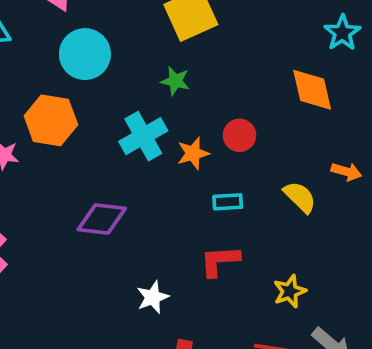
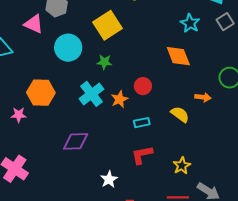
cyan circle: (85, 54) -> (68, 48), moved

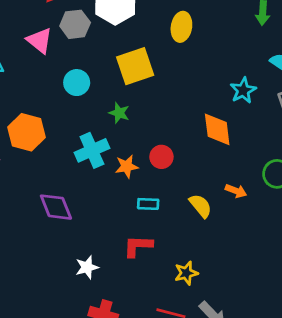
cyan circle: (68, 48) -> (77, 83), size x0.7
purple diamond: (76, 141) -> (56, 207), turned 56

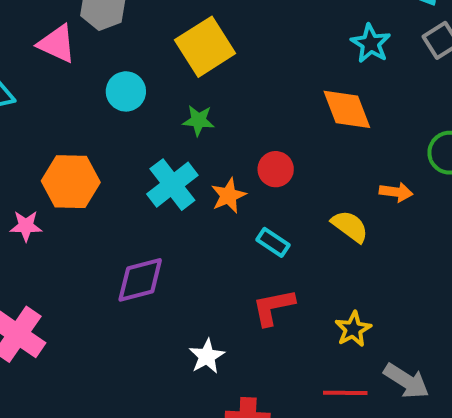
cyan rectangle: (148, 204) -> (273, 242), turned 45
purple diamond: (56, 207) -> (140, 280), turned -69

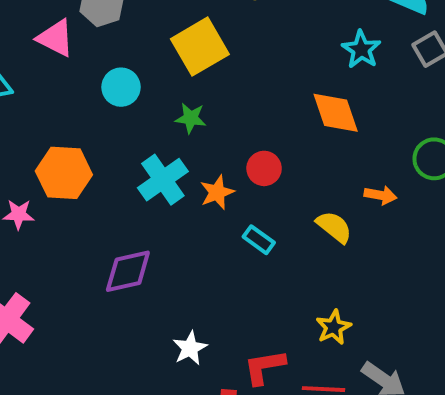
red L-shape: (273, 307) -> (264, 367), moved

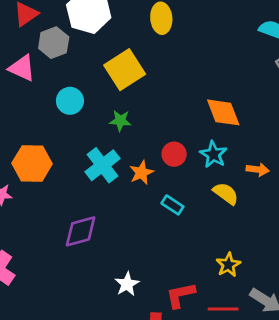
cyan star: (361, 50) -> (213, 154), moved

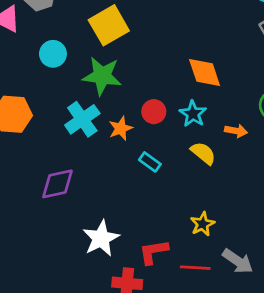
green star: (120, 121) -> (102, 76), size x1.8
white star: (127, 284) -> (101, 238), size x1.5

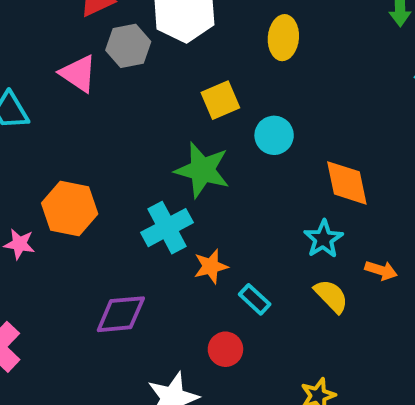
yellow square: (109, 25) -> (220, 100), size x0.7
cyan circle: (53, 54) -> (274, 135), moved
red circle: (154, 112) -> (225, 349), moved
orange star: (121, 128) -> (211, 266), moved

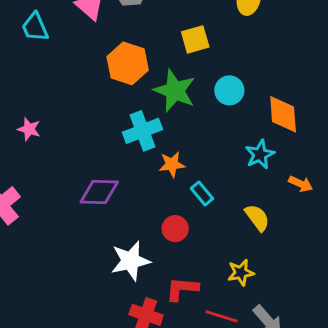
cyan circle: (274, 135) -> (229, 90), moved
orange hexagon: (70, 209) -> (128, 63), moved
yellow semicircle: (331, 296) -> (257, 218), moved

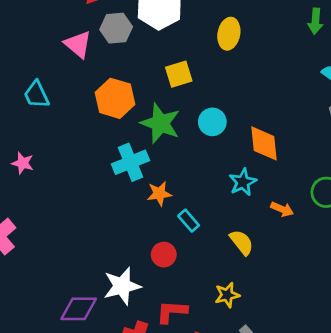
cyan trapezoid: (35, 27) -> (36, 95), moved
purple diamond: (99, 192) -> (79, 309), moved

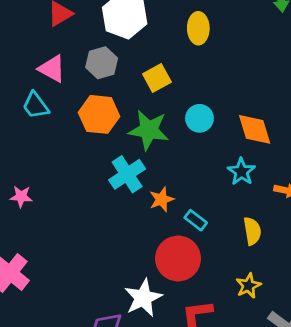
gray hexagon: (116, 28) -> (102, 63), moved
cyan trapezoid: (36, 95) -> (36, 105), moved
yellow semicircle: (242, 242) -> (252, 231), turned 40
red circle: (164, 255) -> (178, 258), size x1.8

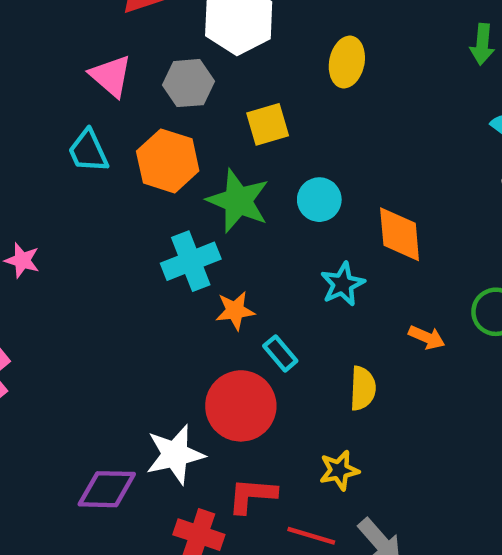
cyan trapezoid: (36, 105) -> (88, 151), moved
cyan star: (241, 172) -> (343, 284), moved

